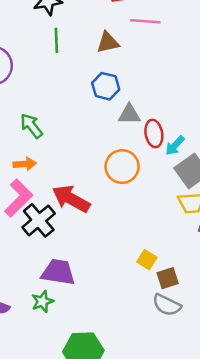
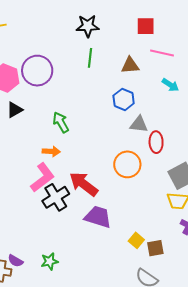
cyan arrow: (175, 145) -> (170, 85), moved, turned -108
purple trapezoid: (58, 272) -> (98, 217), moved
brown square: (168, 278) -> (155, 248), moved

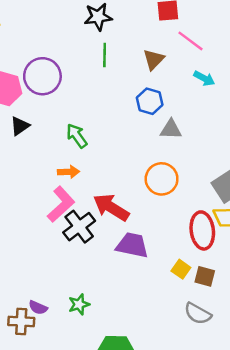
pink line: (162, 53) -> (191, 41), turned 30
brown triangle: (130, 65) -> (154, 59), turned -36
red ellipse: (156, 142) -> (202, 230), moved, size x1.4
brown square: (155, 248) -> (205, 276), turned 30

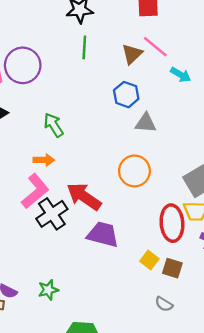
pink line: (191, 41) -> (155, 47), moved
gray semicircle: (198, 314) -> (164, 304), size x0.7

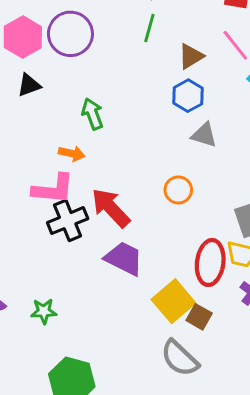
brown triangle: (132, 54) -> (191, 56), moved
orange circle: (134, 171) -> (178, 190), size x0.7
pink L-shape: (35, 191) -> (53, 189), turned 33
yellow square: (149, 260) -> (173, 301), size x1.8
gray semicircle: (164, 304) -> (180, 358), size x1.8

